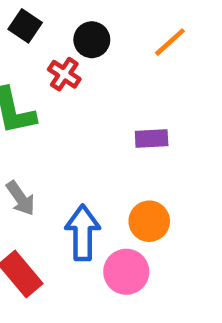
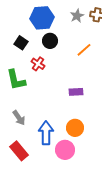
black circle: (92, 40) -> (50, 41), moved

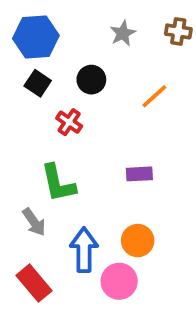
gray star: (77, 16) -> (123, 33), moved
blue hexagon: (42, 18) -> (36, 37), moved
green L-shape: (16, 80) -> (58, 183), moved

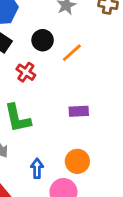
orange line: (154, 96) -> (72, 53), moved
blue arrow: (84, 250) -> (37, 168), size x0.6

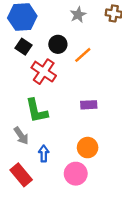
red cross: (26, 72) -> (44, 72), size x1.5
blue arrow: (37, 168) -> (44, 153), moved

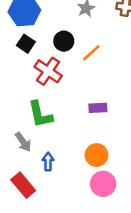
pink circle: (76, 174) -> (103, 184), moved

